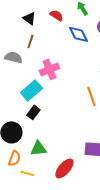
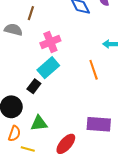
cyan rectangle: (31, 90) -> (48, 68), moved

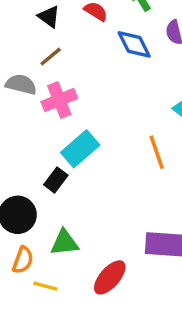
brown line: (31, 13) -> (51, 57), turned 32
pink cross: (50, 42) -> (59, 100), moved

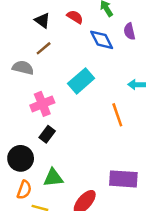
pink cross: (59, 100) -> (42, 104), moved
cyan rectangle: (80, 149) -> (81, 81), moved

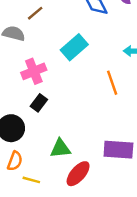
green triangle: (53, 178) -> (60, 148), moved

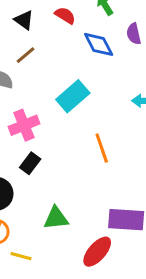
orange line: (112, 83) -> (102, 148), moved
red ellipse: (78, 174) -> (97, 252), moved

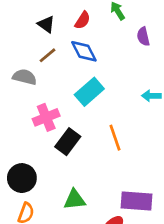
red semicircle: (65, 15) -> (83, 20), turned 90
blue diamond: (99, 44) -> (84, 51), moved
black rectangle: (30, 163) -> (68, 142), moved, size x1.4

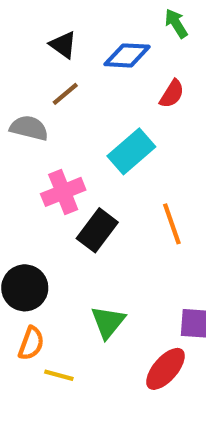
red semicircle: (83, 20) -> (172, 94), moved
blue diamond: (84, 51) -> (127, 55), moved, turned -60
green triangle: (74, 200) -> (108, 322), turned -45

